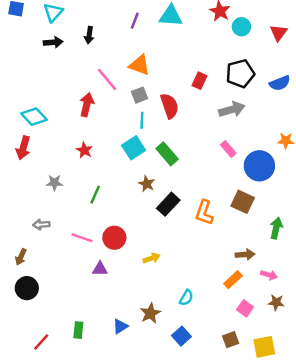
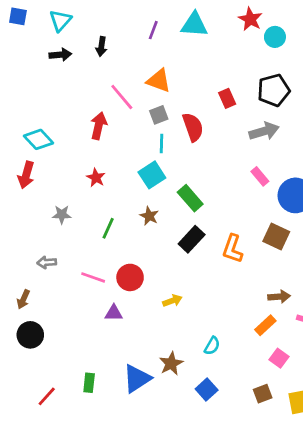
red rectangle: (199, 81) -> (227, 98), turned -49
green rectangle: (167, 154) -> (190, 198), moved
brown star: (147, 184) -> (149, 216), moved
blue triangle: (120, 326) -> (137, 379), size x1.6

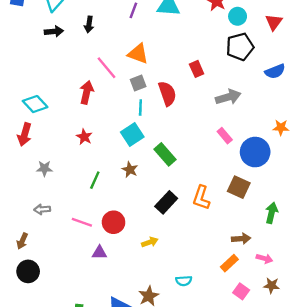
black pentagon: (274, 90) -> (240, 47), moved
gray star: (62, 215) -> (44, 168), moved
black rectangle: (192, 239) -> (166, 202), moved
cyan semicircle: (212, 346) -> (184, 281), turned 56

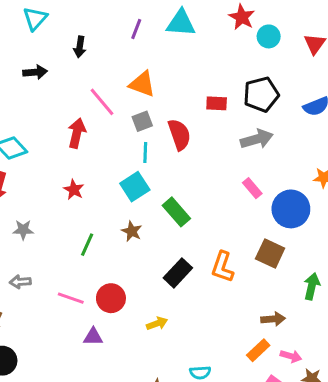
black arrow: (54, 31) -> (35, 72), moved
black pentagon: (240, 47) -> (261, 94), moved
red rectangle: (197, 69) -> (217, 103), turned -63
pink arrow: (264, 259) -> (291, 356), moved

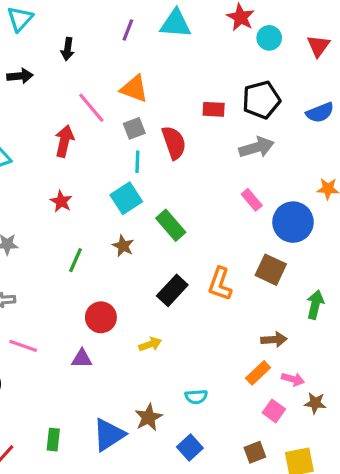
pink line: (71, 298) -> (23, 346), moved

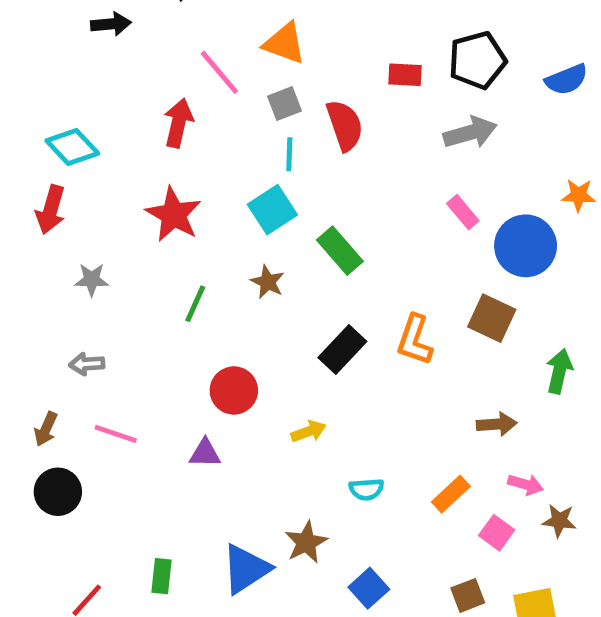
red star: (61, 201) -> (174, 215), size x1.6
orange rectangle: (258, 373) -> (451, 494), moved
cyan semicircle: (196, 397) -> (366, 489), moved

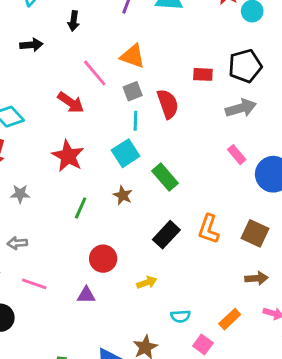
red arrow: (178, 123) -> (71, 103), turned 112
brown square: (492, 318) -> (255, 233), moved
pink square: (497, 533) -> (203, 344), moved

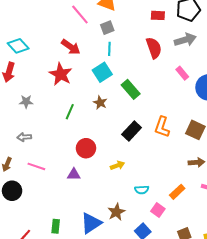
red arrow: (71, 103) -> (71, 47), moved
red semicircle: (168, 104) -> (154, 48), moved

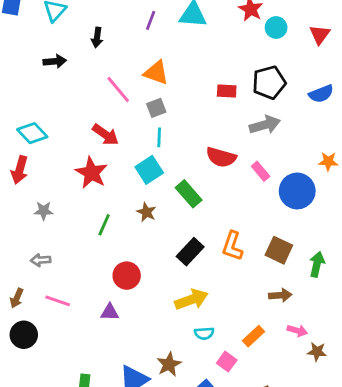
red semicircle: (154, 48) -> (221, 157), moved, turned 125
yellow arrow: (117, 165) -> (191, 300), moved, size x1.6

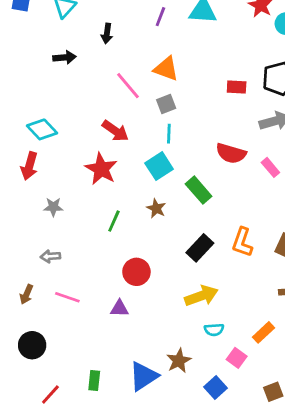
black circle: (24, 335) -> (32, 345), moved

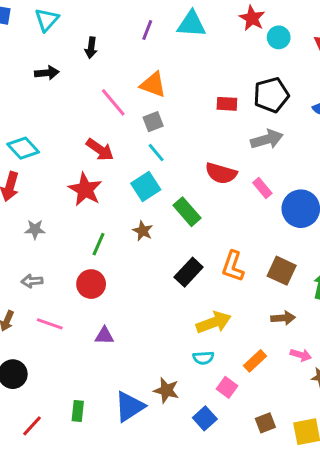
cyan line: (169, 134) -> (156, 153), turned -42
red circle: (136, 272) -> (91, 284), moved
yellow arrow: (201, 296) -> (214, 322), moved
brown star: (179, 361) -> (166, 390), turned -30

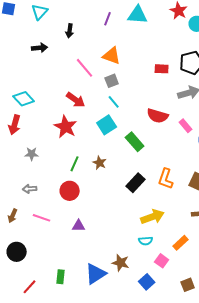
brown star: (143, 231) -> (100, 163), moved

